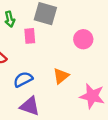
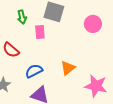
pink circle: (83, 39) -> (93, 24), moved

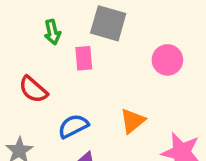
pink circle: (93, 24) -> (167, 60), moved

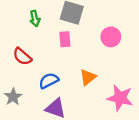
pink rectangle: (84, 58) -> (65, 39), moved

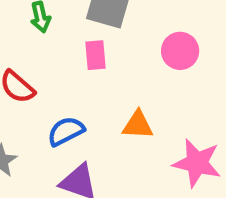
orange triangle: (88, 77) -> (138, 125), turned 42

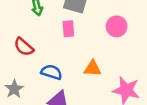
blue semicircle: (66, 131) -> (52, 72), turned 45

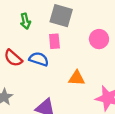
blue semicircle: (52, 72) -> (39, 59), moved

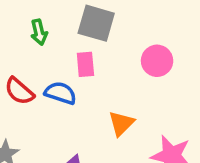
orange triangle: (77, 78) -> (121, 123), turned -48

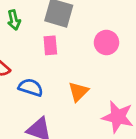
blue semicircle: (60, 93) -> (31, 87), moved

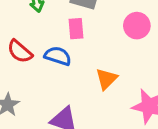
blue semicircle: (31, 87) -> (58, 56), moved

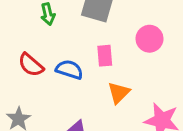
pink rectangle: (76, 29) -> (105, 56), moved

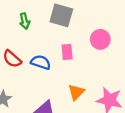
orange triangle: (119, 93) -> (76, 92), moved

